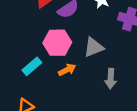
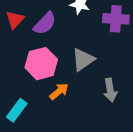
cyan rectangle: (32, 66) -> (17, 110), moved

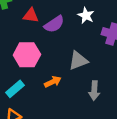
red triangle: (15, 20) -> (31, 15), turned 42
pink hexagon: (41, 64) -> (27, 55), moved

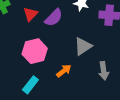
red triangle: (31, 15) -> (30, 14), turned -42

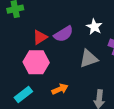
red triangle: (30, 14) -> (40, 37), moved
gray triangle: (83, 46) -> (89, 59), moved

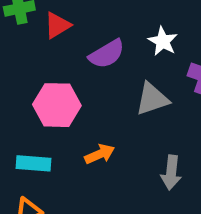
red triangle: (40, 37) -> (57, 25), moved
cyan rectangle: (23, 94) -> (33, 163), turned 42

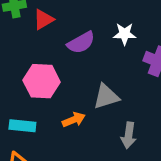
white star: (163, 41) -> (125, 34), turned -30
gray triangle: (152, 99) -> (106, 96), moved

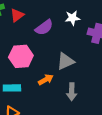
gray arrow: (129, 135) -> (72, 92), moved

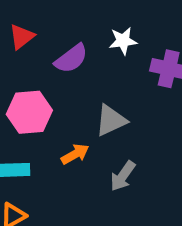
gray arrow: (72, 92) -> (123, 176), turned 35

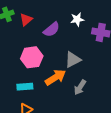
orange arrow: (75, 154) -> (56, 77), size x1.5

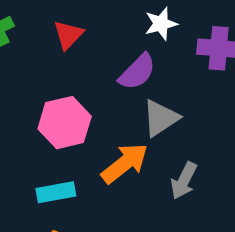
red triangle: (26, 20) -> (68, 35), moved
purple semicircle: (52, 29) -> (137, 72), moved

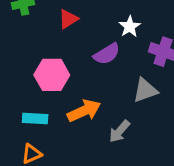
white star: (161, 24) -> (130, 27), turned -30
gray triangle: (160, 118) -> (145, 90), moved

